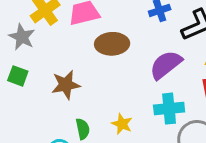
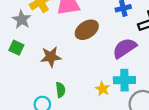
brown ellipse: (112, 44) -> (87, 30), turned -35
yellow star: (122, 124) -> (103, 89), moved

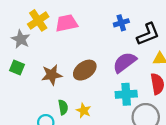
brown ellipse: (87, 30) -> (85, 70), moved
yellow star: (103, 89) -> (84, 111), moved

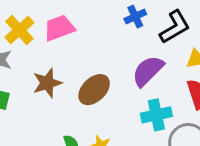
brown star: (52, 75) -> (47, 83), moved

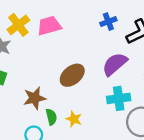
brown star: (47, 83) -> (35, 98), moved

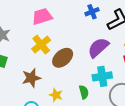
yellow cross: (18, 25) -> (41, 45), moved
green semicircle: (51, 117) -> (84, 92), moved
yellow star: (74, 119) -> (56, 95), moved

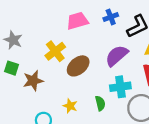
pink trapezoid: (42, 16) -> (77, 21), moved
brown star: (31, 78) -> (33, 81), moved

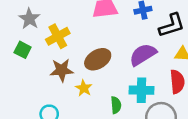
yellow cross: (55, 51) -> (58, 36), moved
brown star: (33, 81) -> (62, 70), moved
yellow star: (70, 106) -> (84, 88), moved

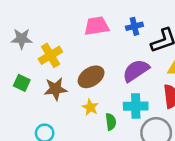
gray star: (29, 19) -> (22, 39), turned -30
green square: (23, 50) -> (22, 83), moved
yellow star: (84, 88) -> (90, 107), moved

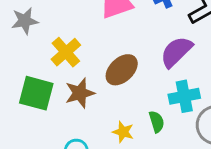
gray star: (22, 39) -> (25, 21), moved
green square: (22, 83) -> (36, 93), size x1.6
yellow star: (90, 107) -> (123, 132), moved

